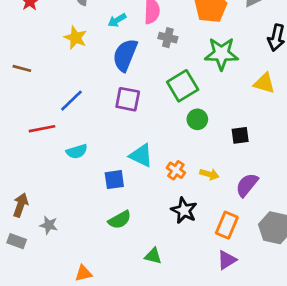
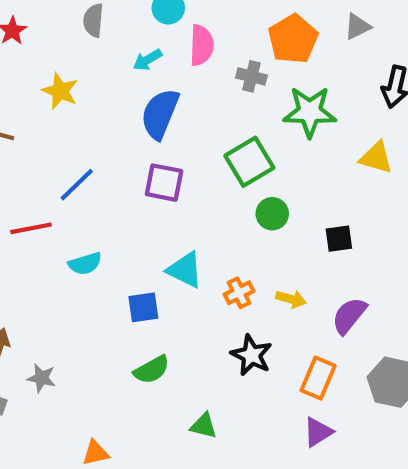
yellow star: (75, 38) -> (60, 91), moved
gray cross: (168, 38) -> (251, 76), moved
orange cross: (176, 170) -> (239, 293), turned 30

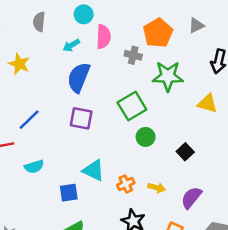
black square: (339, 239) -> (185, 152), turned -35

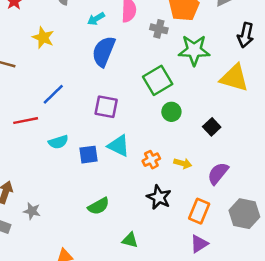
yellow triangle: (207, 103) -> (234, 78), size x1.4
purple square: (81, 118) -> (106, 107), moved
blue square: (69, 193) -> (88, 155), moved

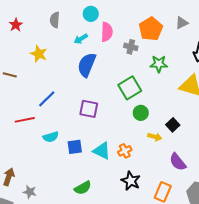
green star: (194, 50) -> (159, 64), size x0.7
cyan triangle: (119, 146) -> (102, 151), moved
yellow arrow: (183, 163) -> (155, 137), moved
purple semicircle: (218, 173) -> (178, 162), turned -78

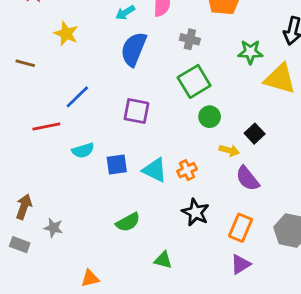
gray cross: (131, 47) -> (190, 39), moved
green star: (159, 64) -> (250, 52), moved
purple semicircle: (178, 162) -> (248, 179), moved

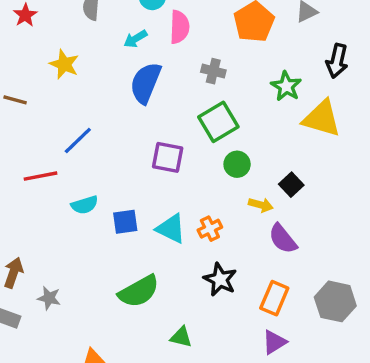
green star: (250, 52) -> (286, 86), turned 30
purple square: (136, 111) -> (168, 157), moved
green semicircle: (128, 222) -> (139, 291), size x1.4

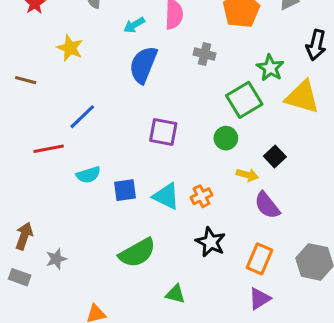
green square: (218, 122) -> (244, 100), moved
gray star: (49, 298) -> (56, 259), turned -30

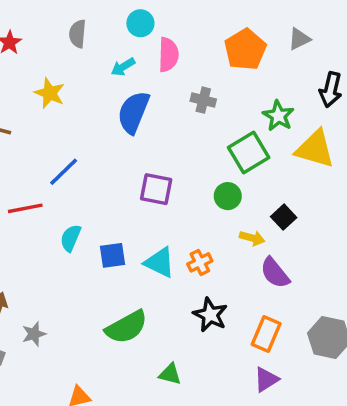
cyan semicircle: (88, 175) -> (71, 238), turned 130

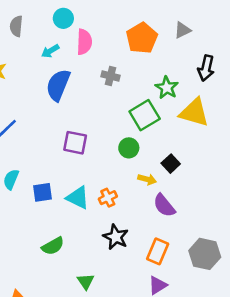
green semicircle: (126, 327) -> (53, 246), size x0.7
green triangle: (170, 374) -> (86, 281), turned 42

